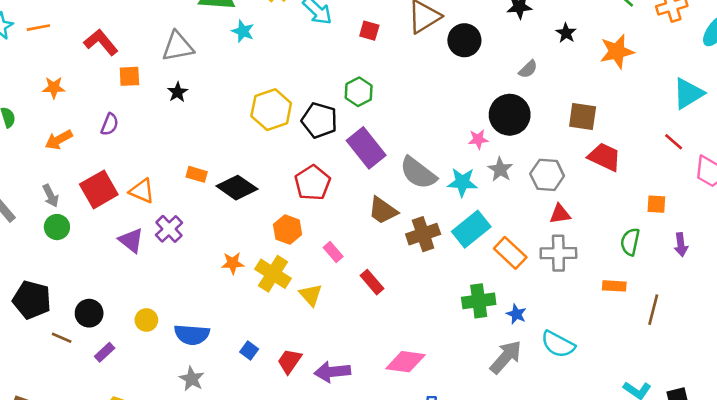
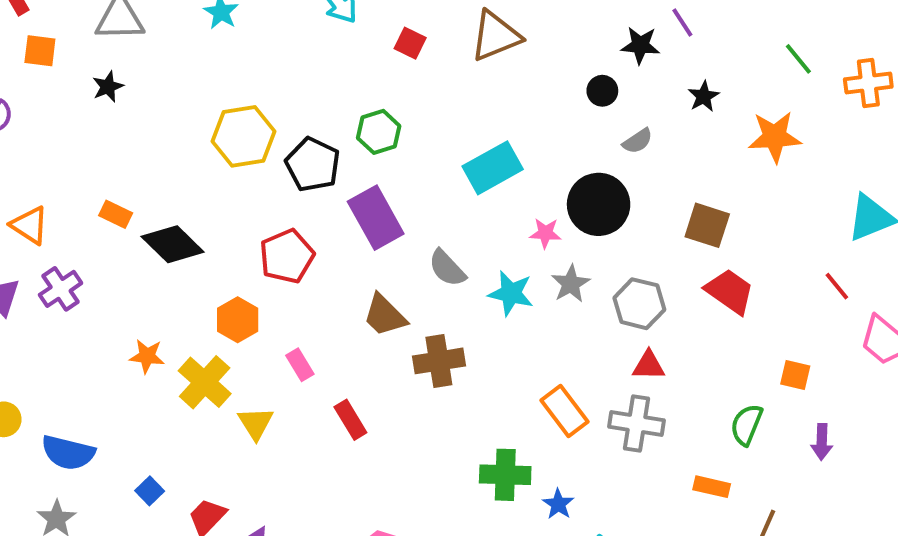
black circle: (464, 40) -> (602, 91), moved, size x0.6
gray semicircle: (418, 173) -> (447, 268), size x0.7
cyan rectangle: (471, 229) -> (493, 168), moved

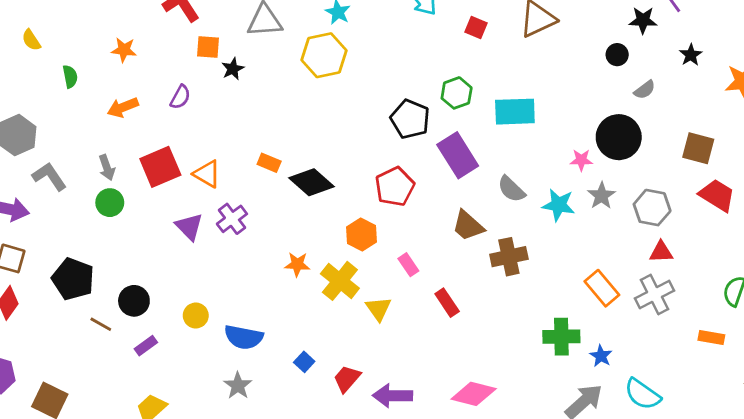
black star: (108, 87) -> (233, 69), moved
yellow hexagon: (244, 136) -> (324, 55), moved
cyan rectangle: (493, 168) -> (515, 112), moved, turned 30
gray cross: (636, 423) -> (655, 295), turned -33

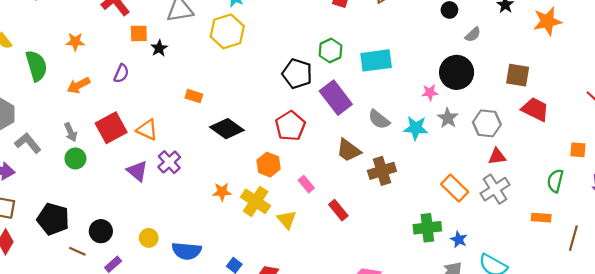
green semicircle: (70, 77) -> (36, 66), size x1.8
orange rectangle: (269, 163) -> (194, 96), moved

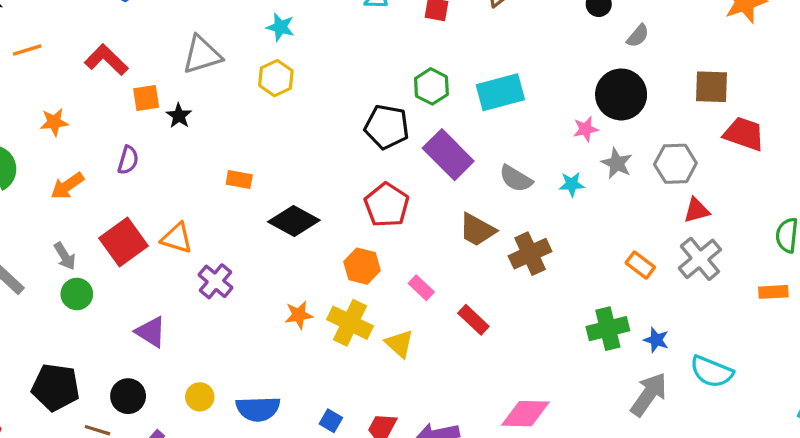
yellow hexagon: (227, 31) -> (276, 78), size x0.7
cyan star: (416, 128) -> (572, 184), size x0.7
purple triangle: (137, 171) -> (151, 332), moved
orange rectangle: (455, 188) -> (640, 265), size x0.7

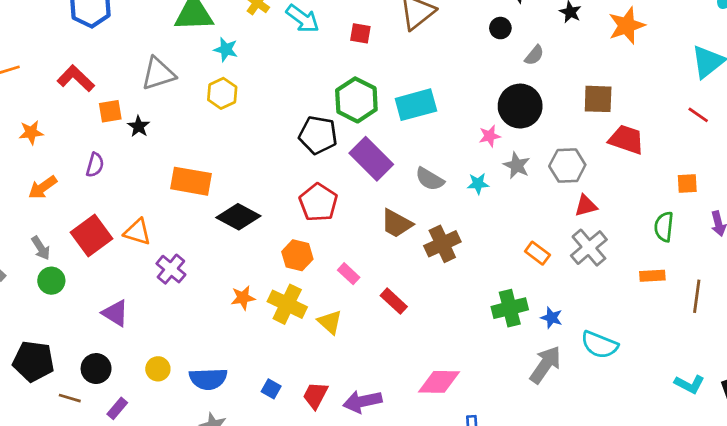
green hexagon: (431, 86) -> (356, 100), size x1.4
orange rectangle: (239, 180) -> (191, 181), size x1.8

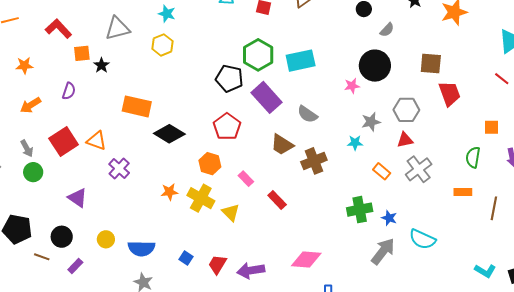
red trapezoid: (626, 139) -> (450, 94), turned 48
gray star: (517, 165) -> (371, 122), moved, turned 30
cyan star: (478, 184) -> (355, 143), moved
red triangle: (586, 206) -> (405, 140), moved

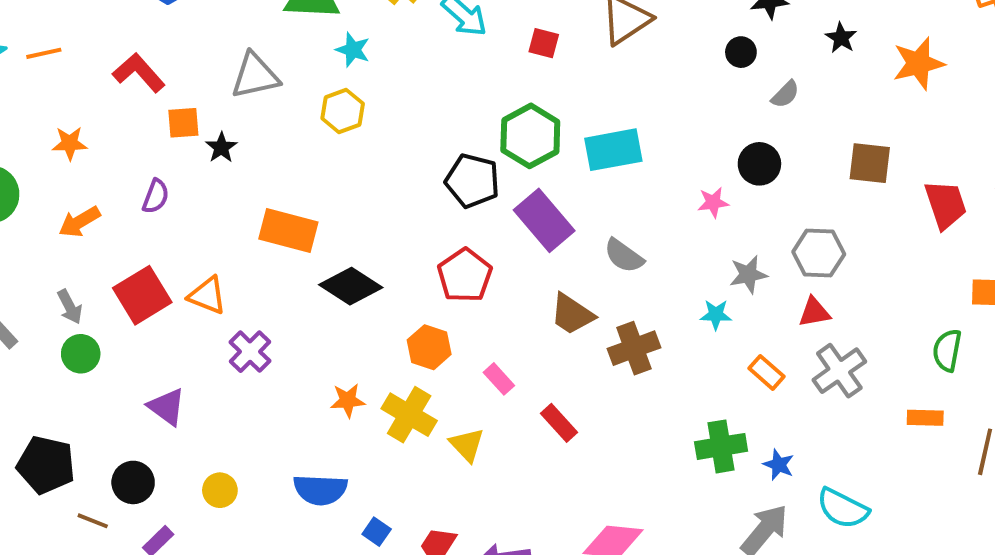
black circle: (375, 66) -> (759, 164), size x0.7
red trapezoid: (450, 94) -> (946, 205), moved
blue semicircle: (141, 248) -> (320, 490), moved

